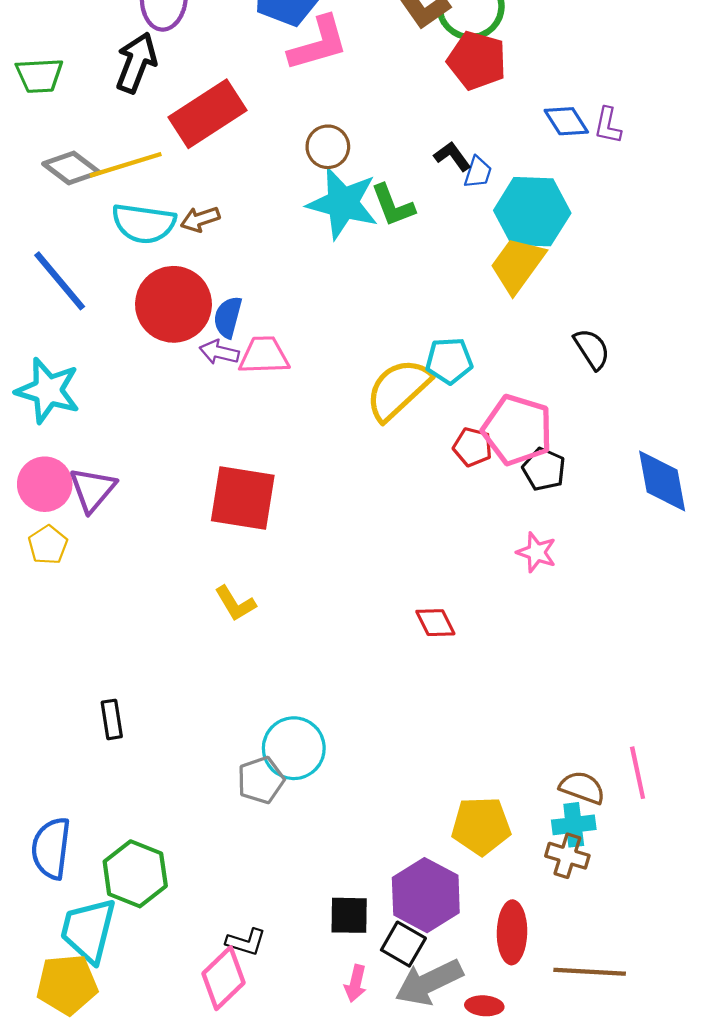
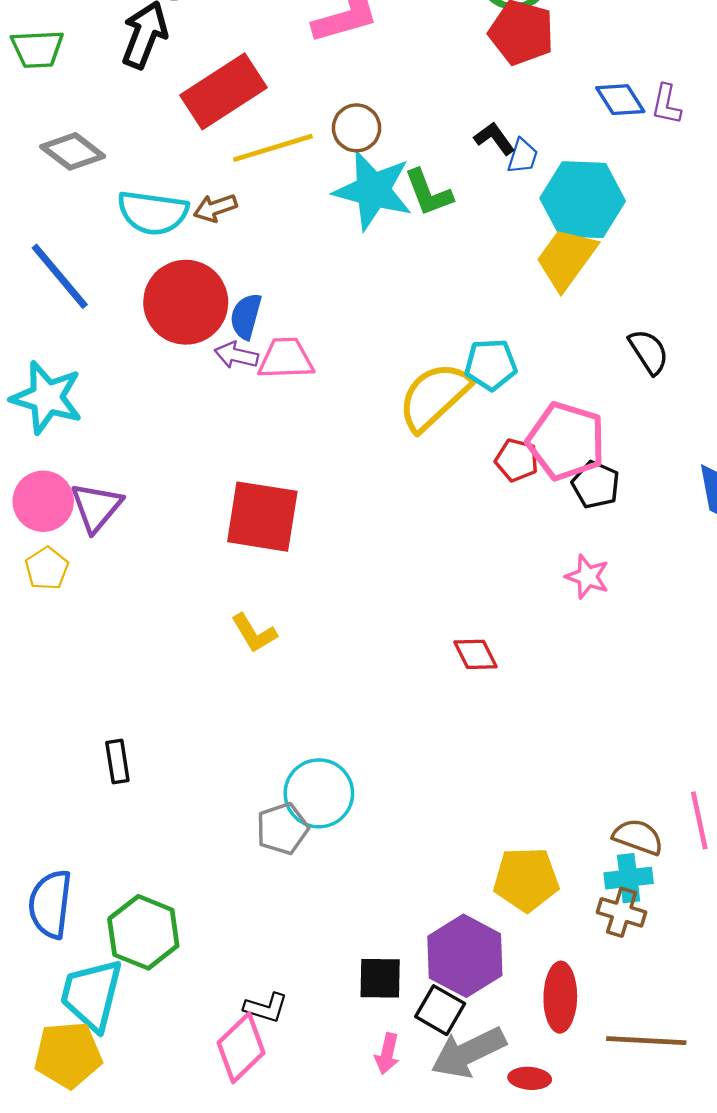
yellow line: (126, 165) -> (273, 148), moved

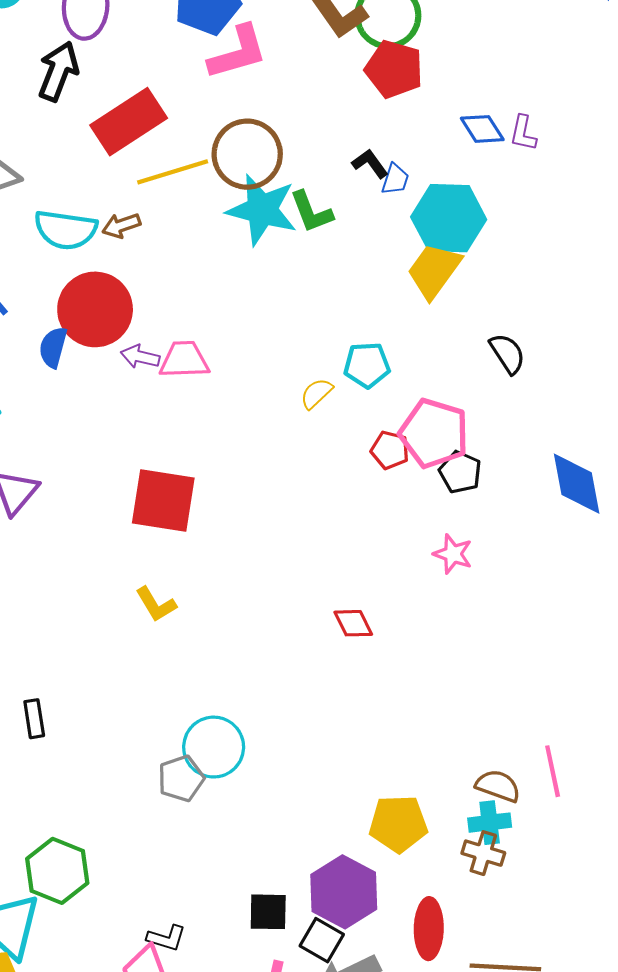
brown circle: (357, 128) -> (247, 154), size x1.6
blue semicircle: (246, 316) -> (53, 347), moved
yellow semicircle: (434, 396) -> (316, 393), size x0.5

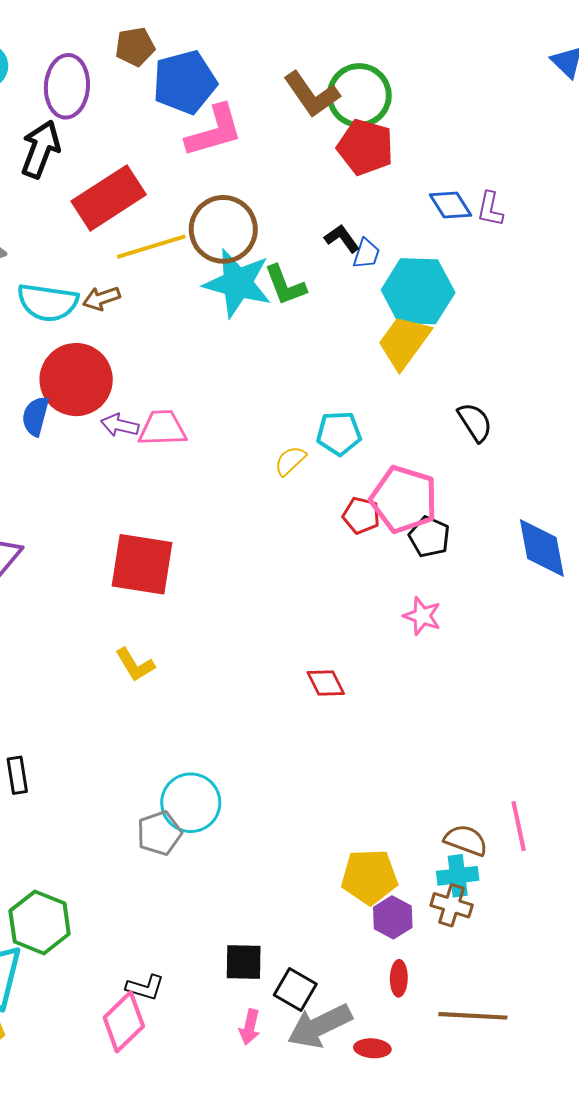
purple hexagon: (344, 892) -> (393, 917), moved, size x0.6
red ellipse: (429, 929) -> (399, 978), size x0.6

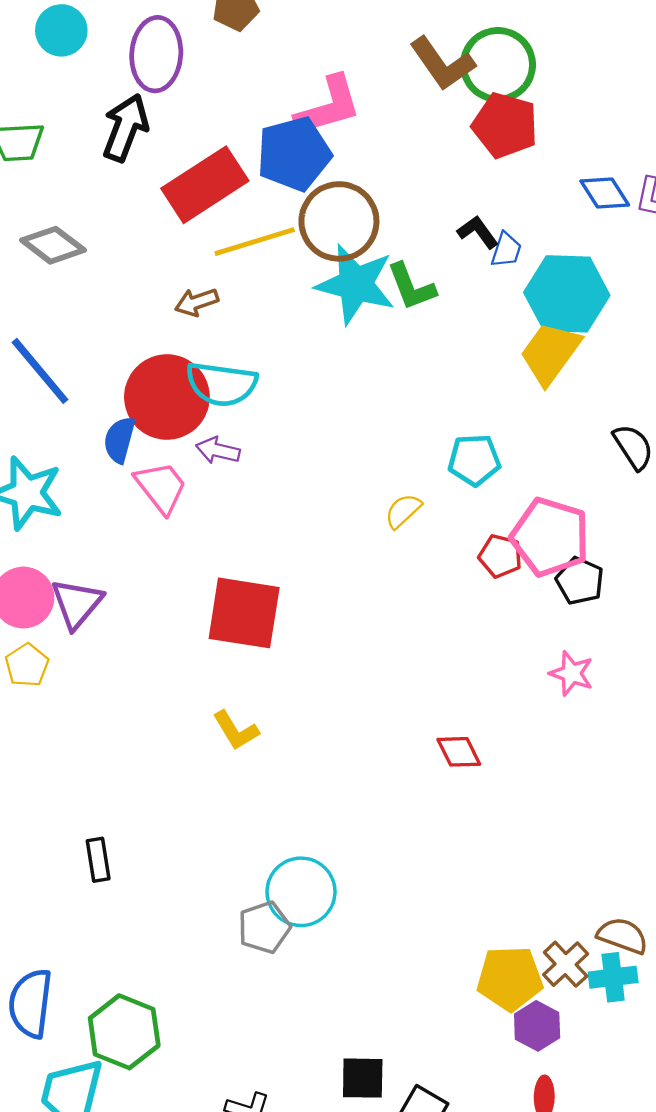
blue pentagon: (185, 82) -> (294, 154), moved
cyan semicircle: (48, 302) -> (221, 384), moved
pink trapezoid: (162, 428) -> (161, 487), moved, turned 54
yellow semicircle: (290, 461) -> (403, 511), moved
brown cross: (452, 905) -> (566, 964), moved, turned 30

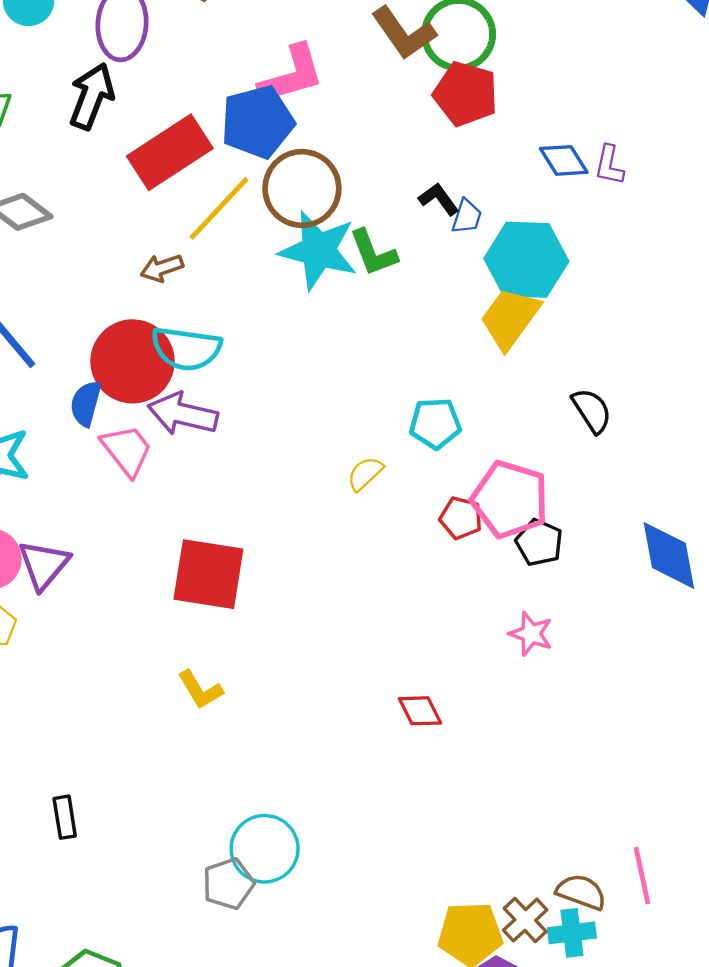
yellow line: (255, 242) -> (219, 208), turned -30
purple arrow: (218, 450) -> (183, 414), size x1.6

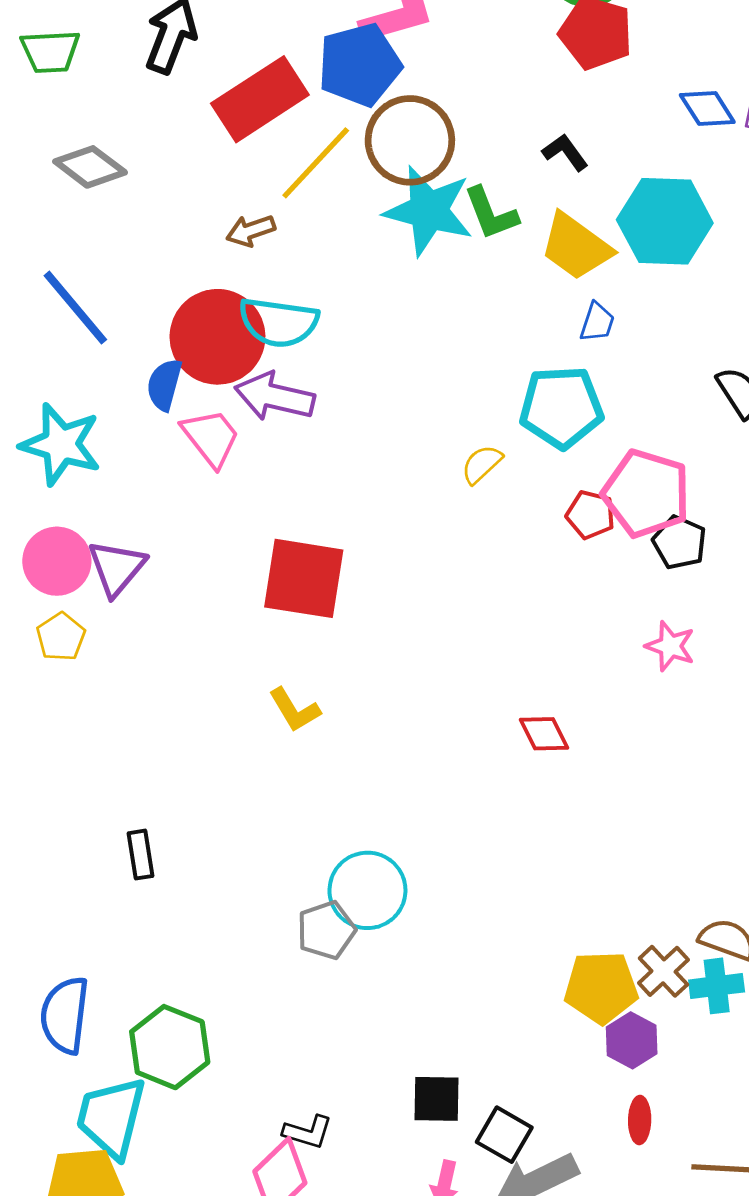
blue trapezoid: (467, 217) -> (597, 322), moved
yellow trapezoid: (510, 318) -> (576, 247), moved, turned -90
cyan pentagon: (435, 423) -> (561, 407), size x1.4

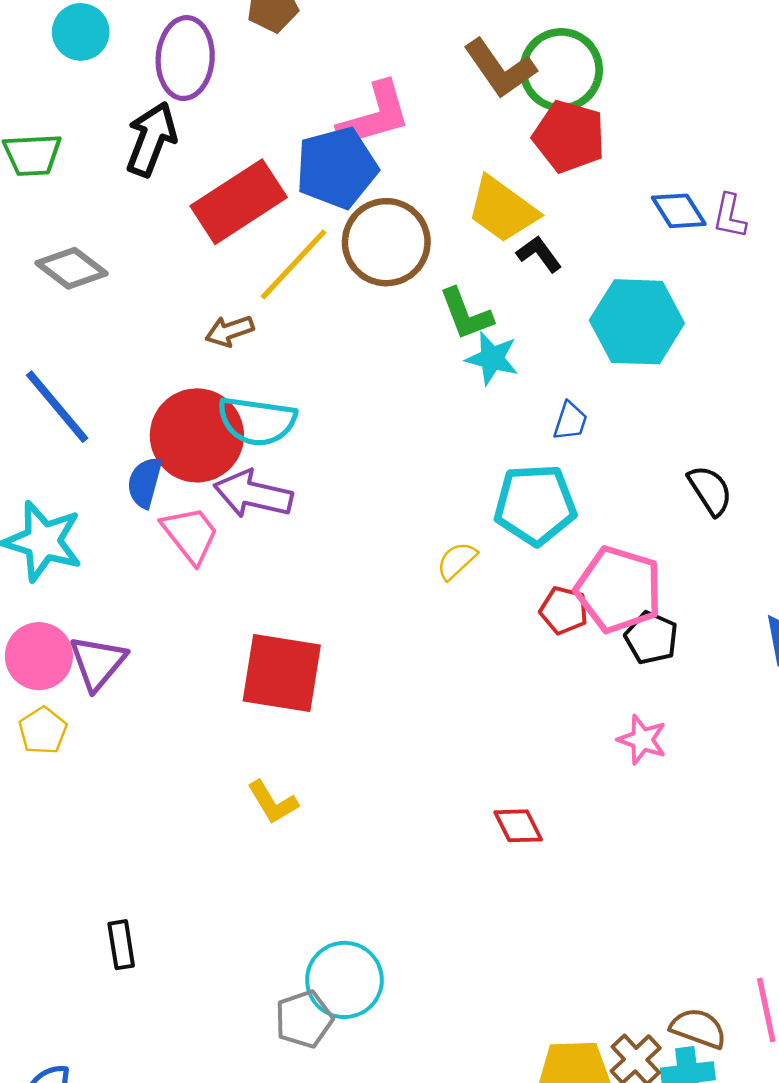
cyan star: (429, 211) -> (492, 358), moved, size x0.6
yellow trapezoid: (576, 247) -> (502, 210), moved

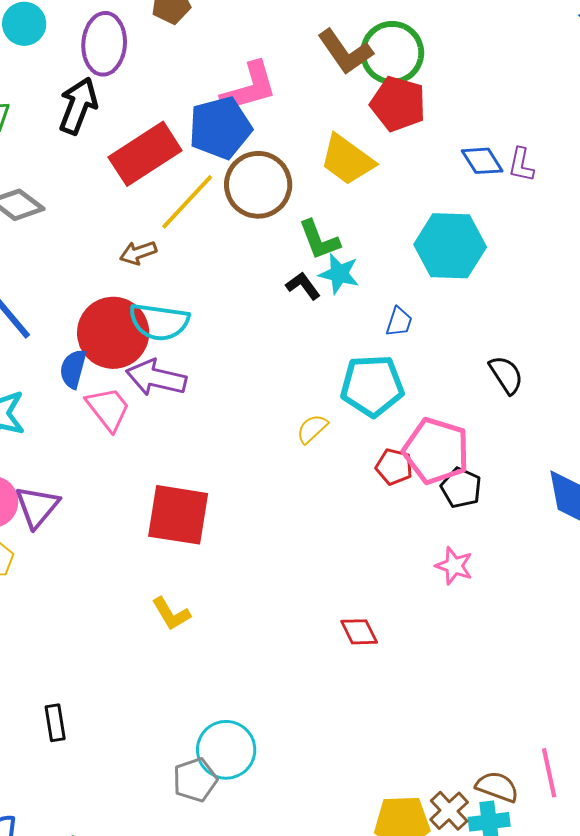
black L-shape: (539, 254) -> (303, 286), moved

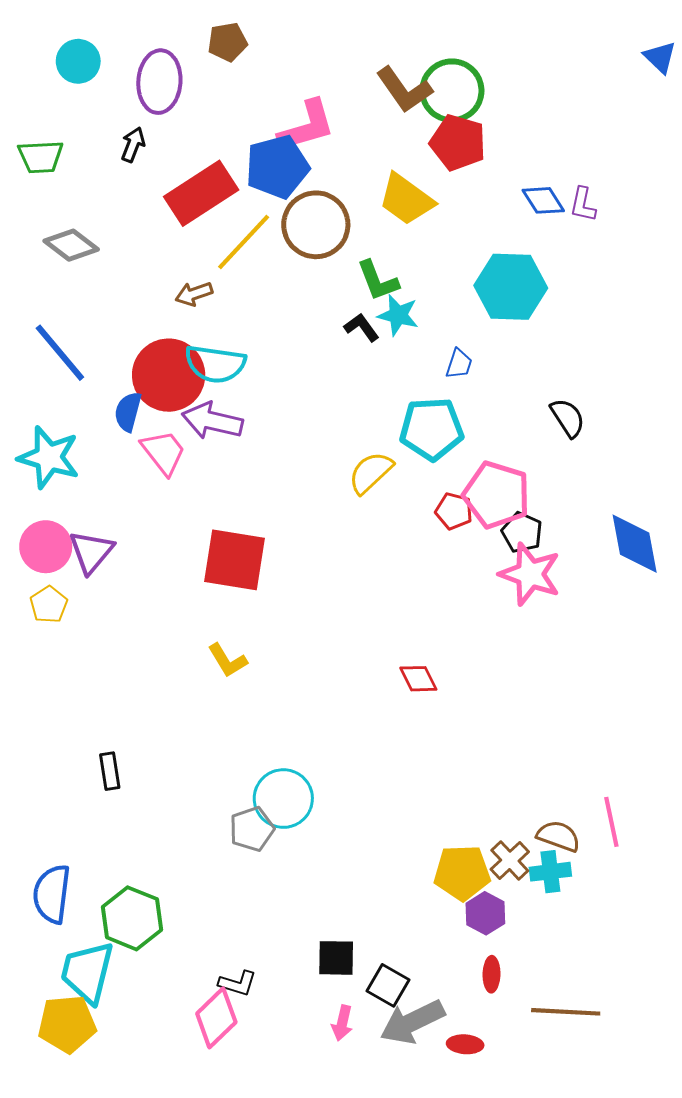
black arrow: (78, 106) -> (133, 145), size x0.6
yellow semicircle: (312, 429) -> (371, 473), size x1.4
pink star: (454, 566) -> (530, 574), moved, size x1.6

